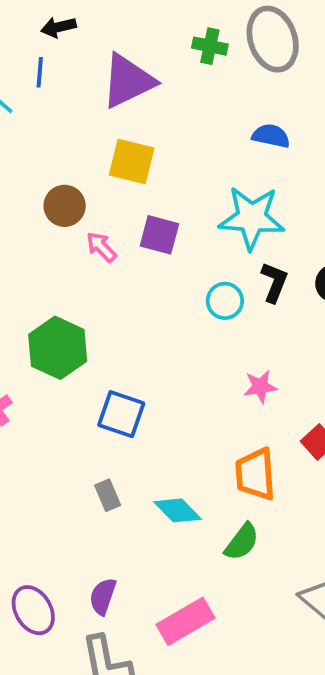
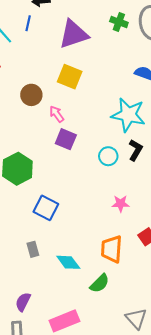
purple square: (159, 235) -> (66, 139), moved
pink arrow: (101, 247) -> (57, 114), moved

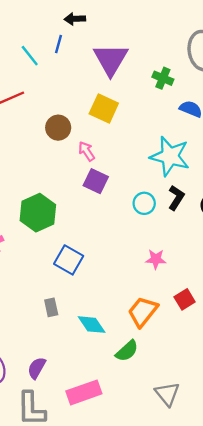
green cross: (119, 22) -> (163, 78), moved
purple triangle: (74, 34) -> (111, 59), turned -44
orange trapezoid: (112, 249) -> (143, 312), turned 32

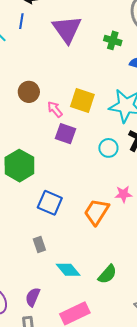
yellow square: (104, 108) -> (82, 100), moved
orange trapezoid: (143, 312) -> (96, 212), moved
cyan diamond: (92, 325) -> (68, 270), moved

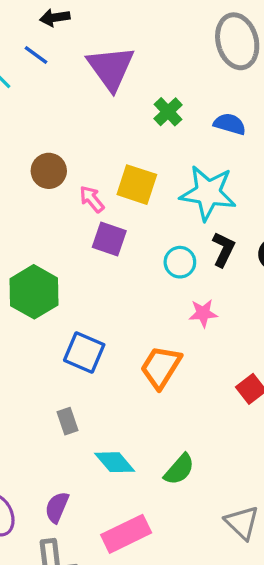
blue line: (21, 21) -> (36, 55), turned -63
green cross: (113, 40) -> (168, 112), moved, turned 30
pink star: (123, 194) -> (203, 313), moved

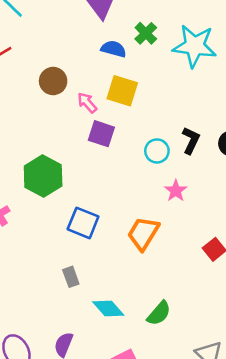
blue semicircle: (230, 124) -> (114, 49), moved
cyan star: (208, 193) -> (195, 46), moved
pink star: (203, 313) -> (176, 191), turned -30

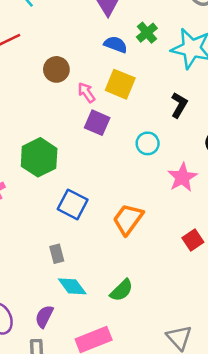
black L-shape: (191, 140) -> (179, 105), moved
pink star: (176, 191) -> (182, 177), moved, size x1.4
cyan diamond: (108, 308) -> (72, 286), moved
green semicircle: (159, 313) -> (122, 290), moved

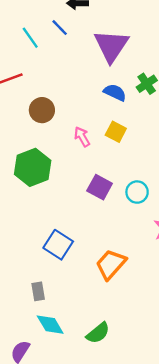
brown circle: (56, 69) -> (42, 110), moved
yellow square: (120, 84) -> (116, 132), size x0.7
purple square: (97, 123) -> (100, 187), moved
green hexagon: (39, 157) -> (33, 167), moved

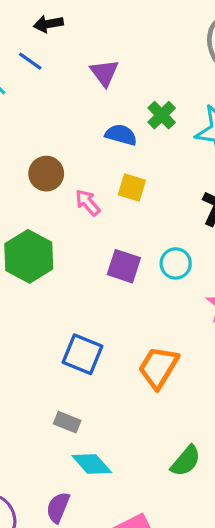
purple triangle: (111, 46) -> (104, 73), size x0.6
brown circle: (42, 110) -> (46, 174), moved
gray rectangle: (38, 291) -> (67, 422), turned -48
green semicircle: (98, 333) -> (186, 461), moved

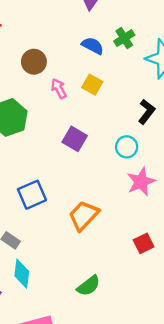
cyan circle: (176, 263) -> (127, 147), moved
blue square: (82, 354) -> (32, 195), turned 32
cyan diamond: (92, 464) -> (22, 274), turned 36

